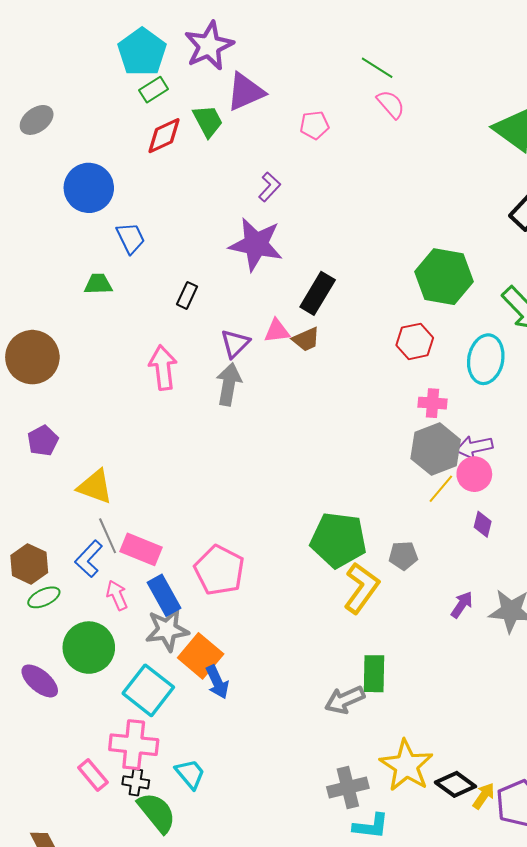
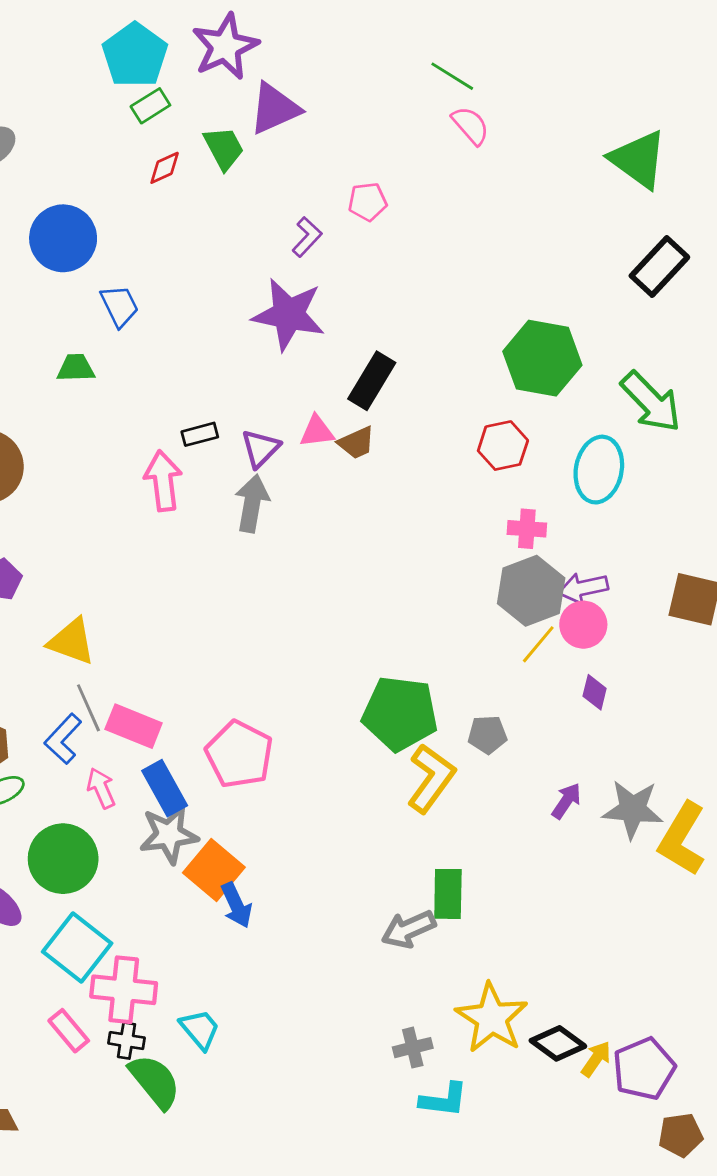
pink pentagon: (314, 125) -> (368, 202), moved
red diamond: (164, 136) -> (165, 168), size x0.7
black rectangle: (187, 295) -> (200, 434), moved, turned 50
cyan square: (148, 690) -> (77, 947), moved
gray cross: (348, 788) -> (413, 1048), size x0.7

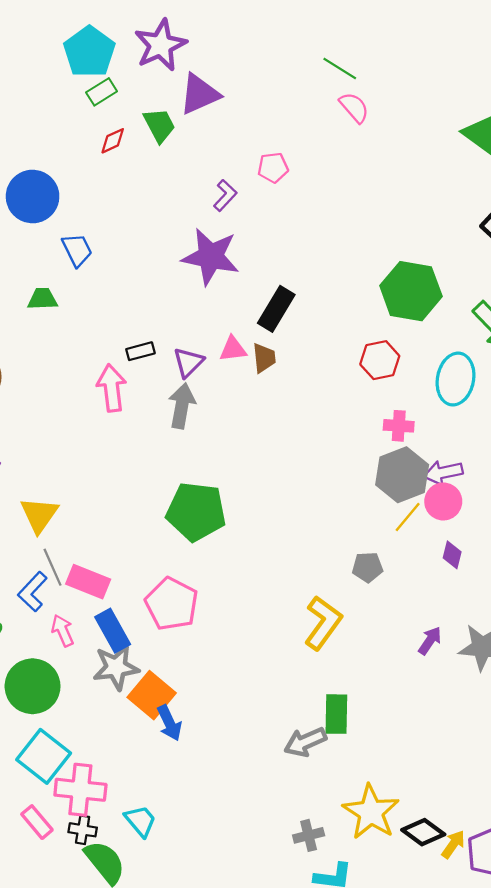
brown trapezoid: (356, 443) -> (264, 358), turned -72
yellow triangle: (72, 642) -> (39, 515), turned 45
green pentagon: (400, 713) -> (196, 511), moved
gray pentagon: (487, 735) -> (368, 567), moved

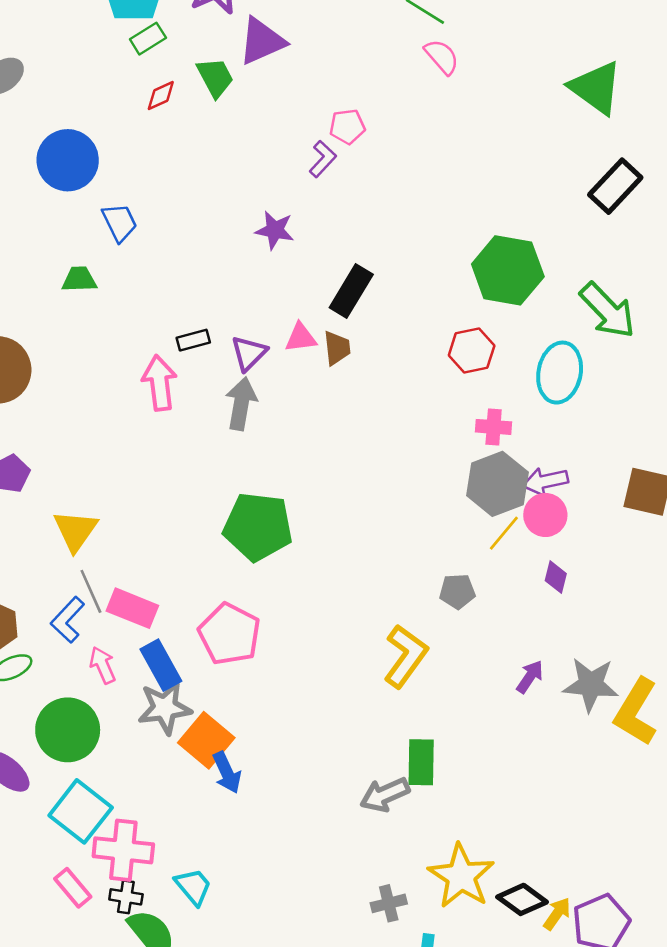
purple L-shape: (225, 195) -> (323, 159), moved
purple star: (211, 257) -> (275, 230), size x0.6

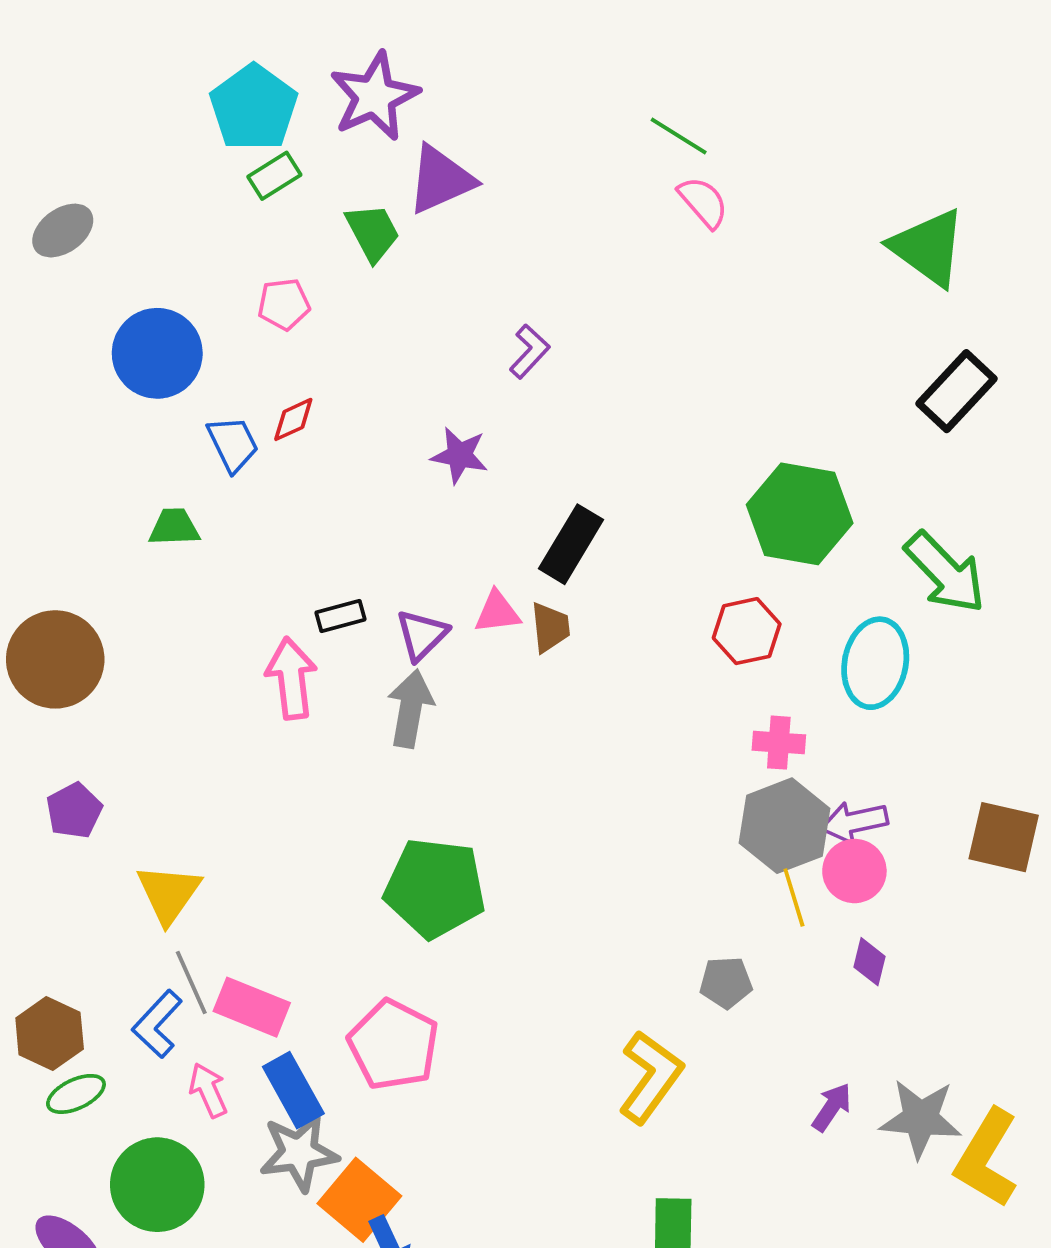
red diamond: (161, 96) -> (293, 419), moved
pink pentagon: (347, 127) -> (284, 304), moved
yellow line: (504, 533) -> (794, 897), turned -57

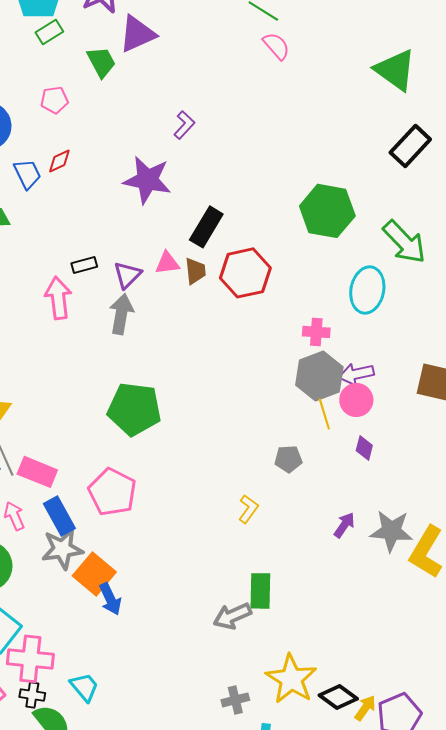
purple star: (460, 455) -> (147, 180), size x1.6
red hexagon: (747, 631) -> (245, 273), moved, size x1.4
yellow L-shape: (650, 1077) -> (248, 509), size x0.6

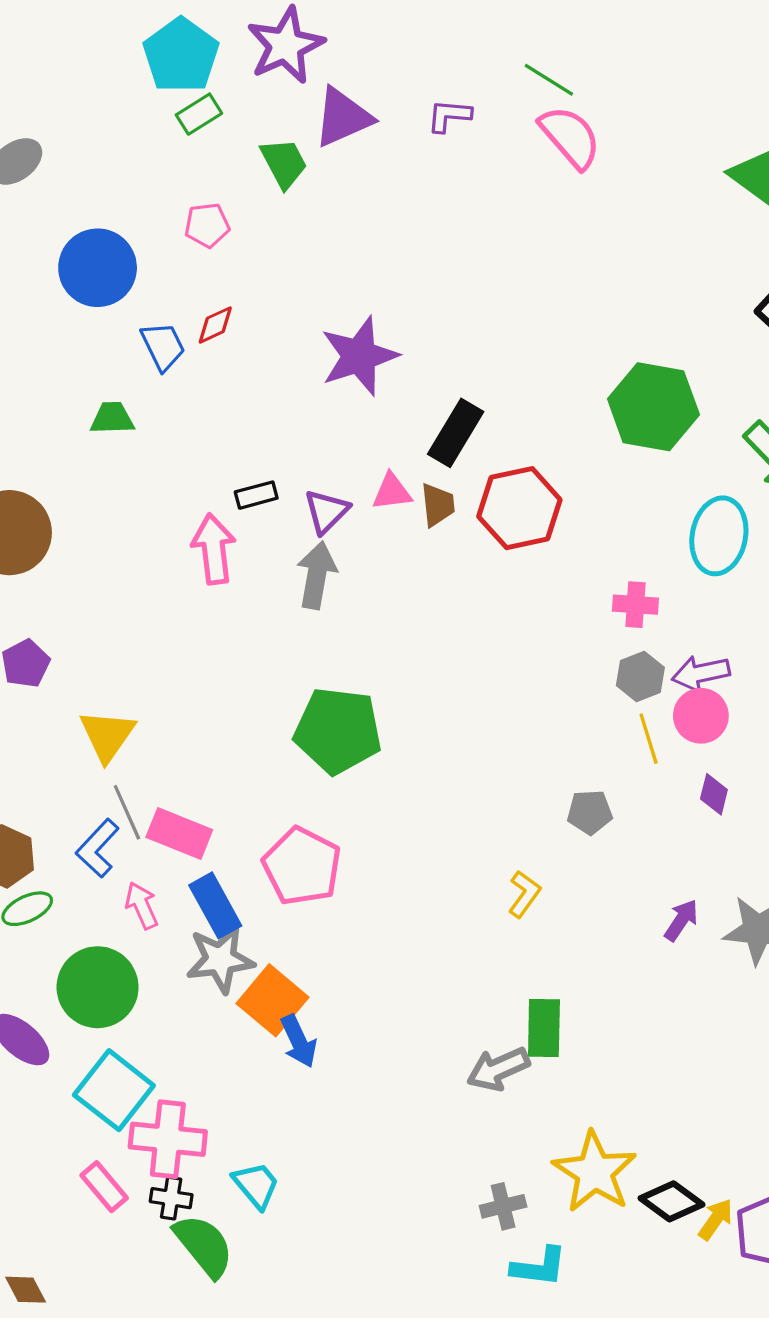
pink semicircle: (276, 46) -> (570, 137), size x1.4
purple L-shape: (184, 125) -> (449, 116), moved, turned -128
purple star: (147, 180) -> (359, 356), turned -30
gray hexagon: (319, 376) -> (640, 677), size x0.6

